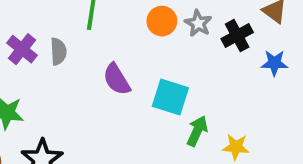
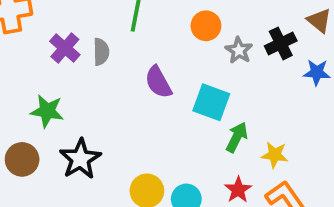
gray star: (198, 23) -> (239, 50), moved

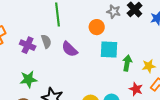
orange circle: (206, 26) -> (97, 27), moved
gray star: (239, 50) -> (114, 11), moved
purple semicircle: (158, 82) -> (70, 49), moved

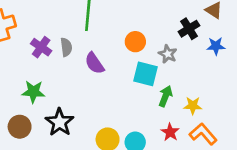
gray star: (114, 11) -> (168, 54), moved

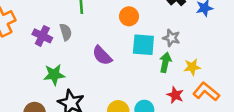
gray star: (168, 54) -> (171, 38), moved
purple semicircle: (94, 63) -> (102, 56), moved
green star: (33, 92) -> (54, 75), moved

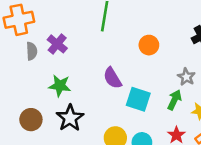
gray semicircle: (66, 32) -> (32, 51), moved
cyan square: (143, 45) -> (138, 99), moved

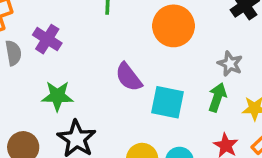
orange circle: (149, 45) -> (173, 26), size x1.5

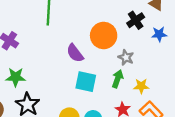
orange circle: (173, 26) -> (104, 35), moved
purple semicircle: (129, 77) -> (75, 53), moved

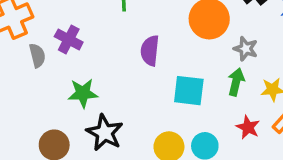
purple semicircle: (75, 53) -> (150, 51), moved, turned 48

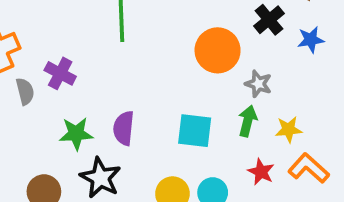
purple semicircle: (150, 51) -> (124, 128), moved

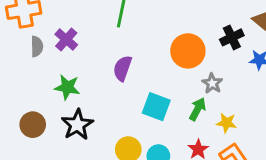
purple semicircle: (124, 128) -> (122, 68), moved

